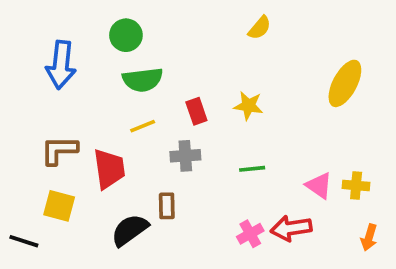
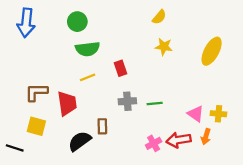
blue arrow: (61, 65) -> (26, 23), moved
yellow star: (248, 106) -> (164, 47), moved
gray cross: (185, 156) -> (127, 101), moved
orange arrow: (369, 237) -> (206, 137), moved

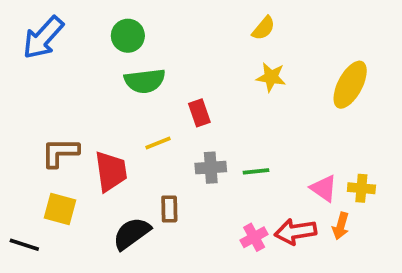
blue arrow: (26, 23) -> (43, 38), turned 36
yellow line: (88, 77) -> (158, 143), moved

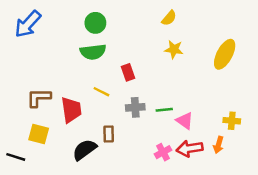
green circle: (128, 36) -> (95, 23), moved
yellow line: (158, 143) -> (101, 92), turned 49
pink triangle: (324, 188) -> (185, 121), moved

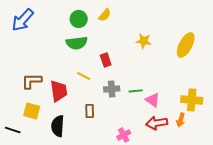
yellow semicircle: (169, 18) -> (105, 15), moved
yellow cross: (232, 121) -> (192, 100), size x1.5
black semicircle: (85, 150) -> (58, 126), moved, turned -50
pink cross: (163, 152) -> (124, 135), moved

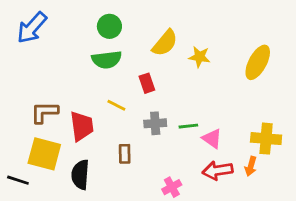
yellow semicircle: (105, 15) -> (165, 43), moved, size x1.5
yellow square: (32, 111) -> (44, 154), size x1.4

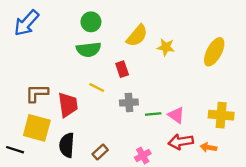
green line: (188, 126) -> (153, 114), moved
brown rectangle: (125, 154) -> (100, 152), moved, turned 49
orange arrow: (251, 166) -> (208, 147), moved, turned 84

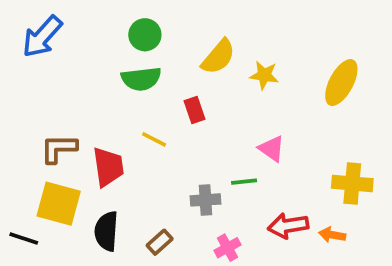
gray cross: (129, 102) -> (205, 200), moved
pink triangle: (176, 115) -> (272, 149), moved

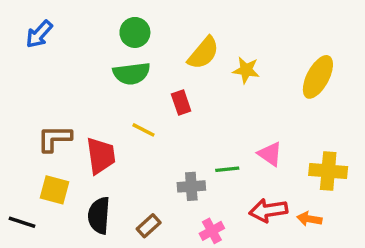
blue arrow: (42, 37) -> (39, 34), size x0.7
pink triangle: (272, 149) -> (270, 154), moved
yellow square: (59, 204) -> (55, 190), size x0.7

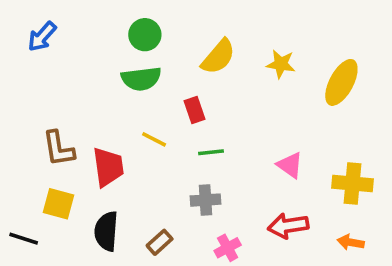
yellow star: (246, 70) -> (281, 64), moved
brown L-shape: (55, 139) -> (59, 149), turned -99
green line: (227, 169) -> (211, 152), moved
orange arrow: (309, 219) -> (351, 242), moved

